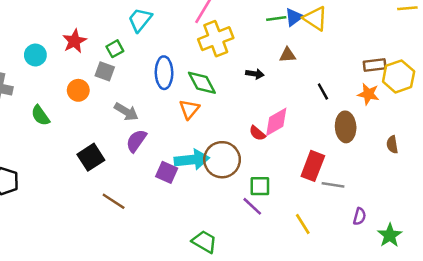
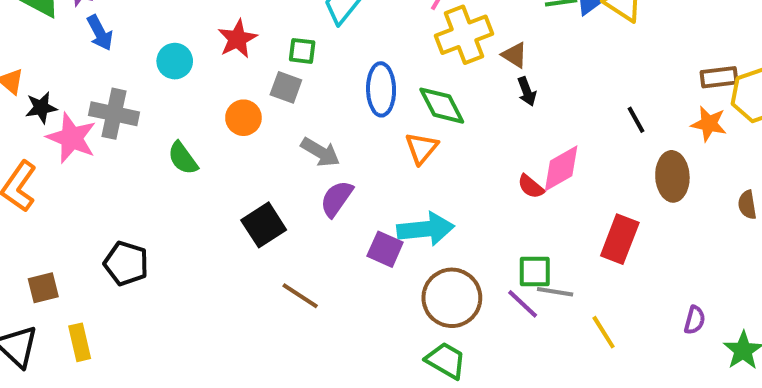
green square: (115, 49) -> (302, 51), turned 36
brown triangle: (288, 55) -> (515, 55), moved, turned 36
black arrow: (255, 74) -> (527, 91), turned 60
brown circle: (222, 160) -> (452, 298), moved
gray line: (333, 185) -> (555, 292), moved

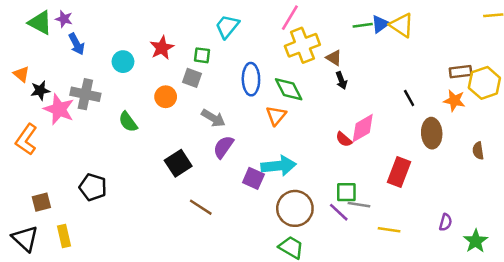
yellow line: (604, 332) -> (389, 230), turned -50

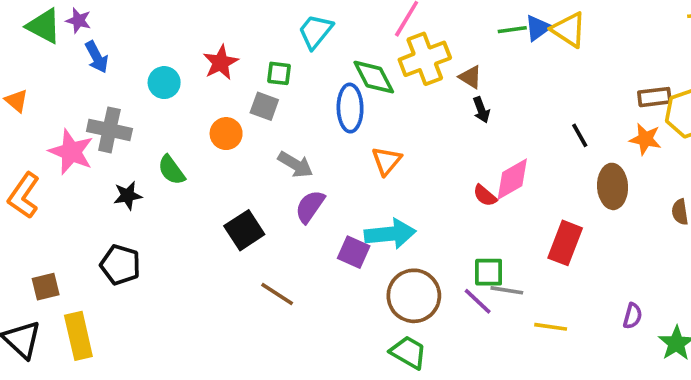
green diamond: (289, 89) -> (374, 77), moved
black star: (40, 90) -> (128, 196), moved
yellow rectangle: (64, 236) -> (78, 336), size x1.4

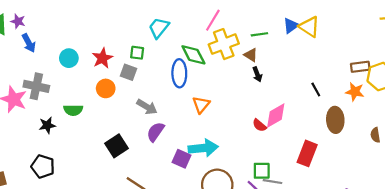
green line: (512, 30) -> (259, 34), moved
red star: (221, 62) -> (102, 58), moved
green semicircle: (171, 170) -> (73, 110), turned -54

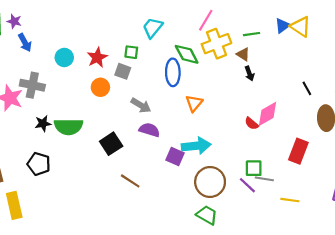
green semicircle: (73, 110) -> (69, 127), moved, size x1.5
purple semicircle: (156, 132) -> (149, 130), turned 72

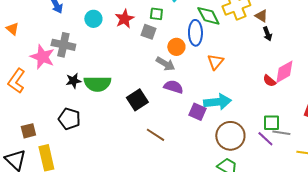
orange circle: (100, 87) -> (176, 47), moved

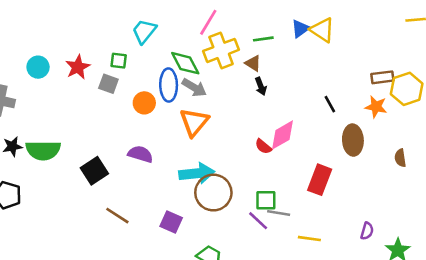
orange triangle: (215, 62) -> (194, 122), size x1.4
gray arrow: (165, 64) -> (194, 88), moved
purple square: (197, 112) -> (171, 222), moved
brown circle: (230, 136) -> (213, 193), moved

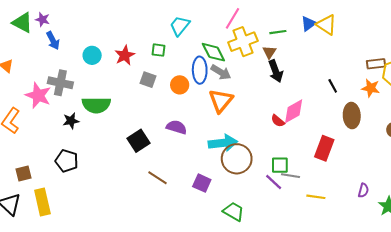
brown triangle: (253, 63) -> (269, 52), turned 32
gray square: (108, 84) -> (148, 80), moved
black arrow: (261, 86) -> (276, 71), size x1.5
green semicircle: (43, 150) -> (96, 105), moved

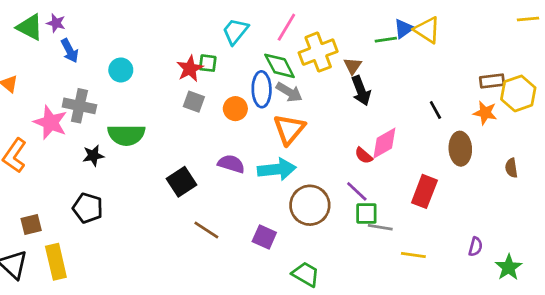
pink line: (232, 18) -> (286, 27), moved
green line: (278, 32) -> (386, 40), moved
red star: (125, 55) -> (190, 69), moved
cyan arrow: (223, 143) -> (277, 169), moved
purple line: (274, 182) -> (357, 191), moved

